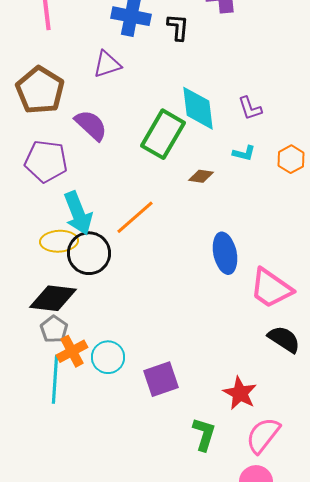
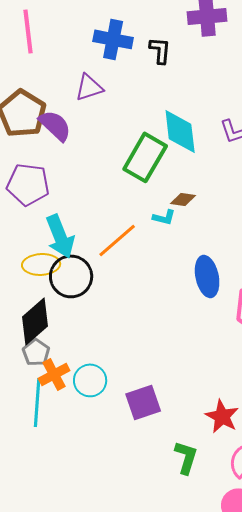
purple semicircle: (91, 125) -> (55, 125), moved
cyan L-shape: (244, 153) -> (164, 217), moved
black diamond: (53, 298) -> (35, 321), turned -48

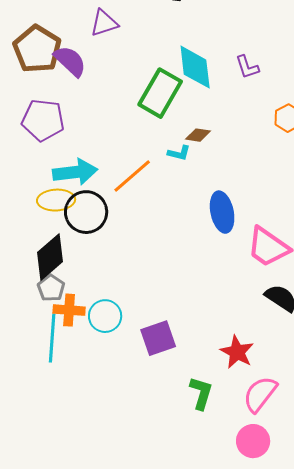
cyan arrow: (60, 236) -> (75, 172), turned -75
orange cross: (54, 374) -> (69, 310), turned 32

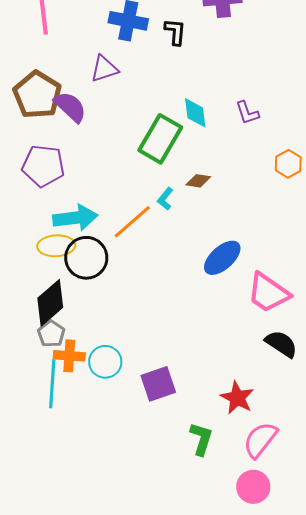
cyan diamond: (195, 67) -> (195, 113), size x0.7
cyan L-shape: (179, 153) -> (165, 199), moved, turned 115
blue ellipse: (222, 212) -> (222, 258), turned 60

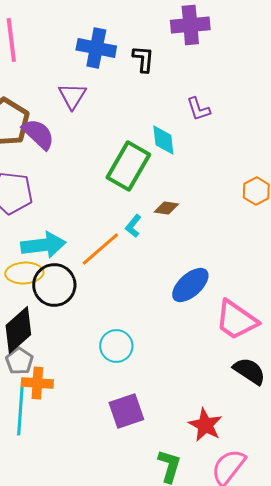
purple triangle: (104, 69) -> (72, 96), turned -40
purple L-shape: (247, 113) -> (198, 109), moved
cyan circle: (105, 362) -> (116, 346), moved

